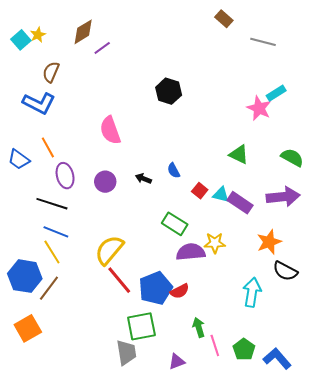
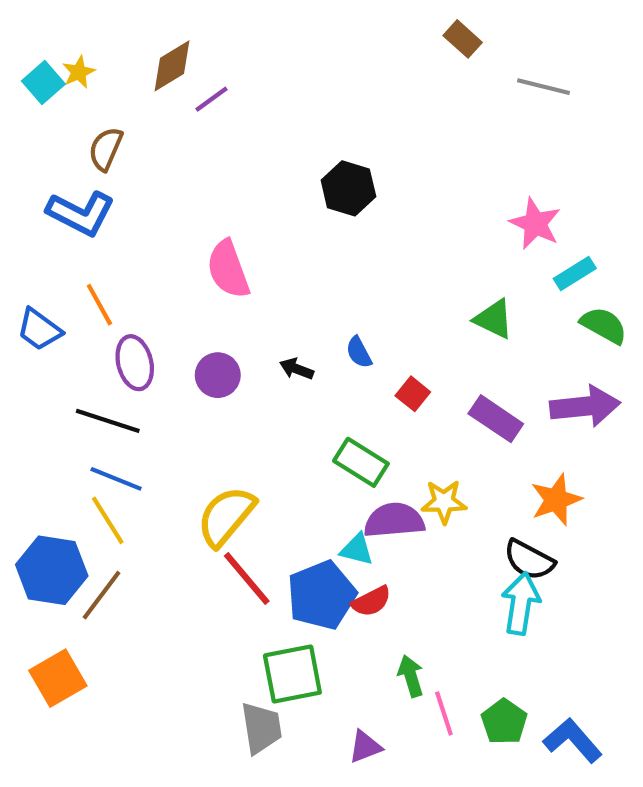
cyan rectangle: (276, 93) -> (575, 273), moved
cyan triangle: (221, 195) -> (357, 549), moved
black semicircle: (285, 271) -> (529, 560), moved

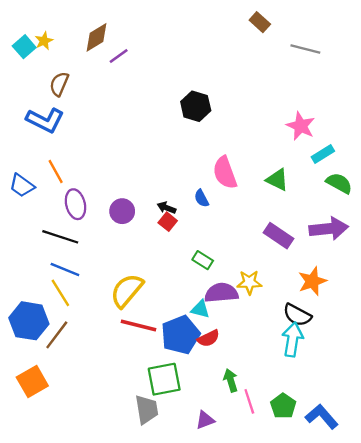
pink semicircle: (228, 269) -> (225, 173), moved
red square: (413, 394) -> (168, 222), moved
green rectangle: (361, 462) -> (203, 260), size x0.7
red line: (247, 579) -> (138, 326), turned -36

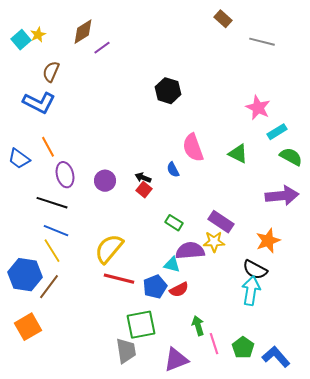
purple rectangle: (279, 236) -> (221, 222), moved
blue pentagon: (180, 335) -> (155, 287), size x0.7
purple triangle: (205, 420) -> (176, 360), size x1.5

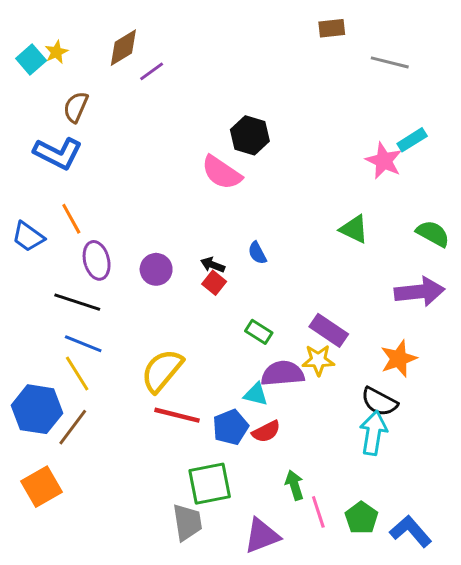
brown rectangle: (223, 19) -> (332, 28), turned -48
cyan rectangle: (277, 132) -> (412, 140), moved
pink semicircle: (193, 148) -> (222, 173), moved, turned -36

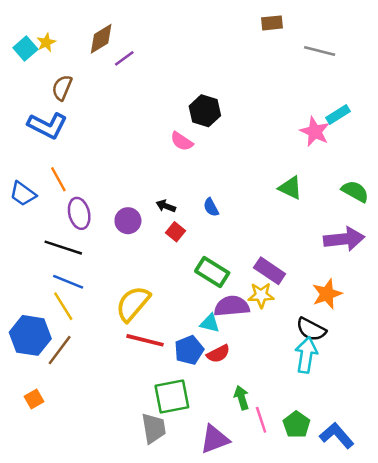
pink semicircle: (222, 173) -> (182, 141), size x0.7
black arrow: (213, 265) -> (166, 206), moved
green rectangle: (259, 332) -> (212, 272), size x1.5
orange square: (41, 487) -> (34, 399), size x0.6

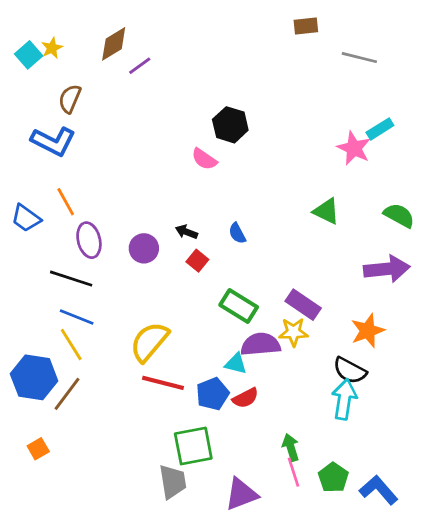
green arrow: (241, 398) -> (291, 447), moved

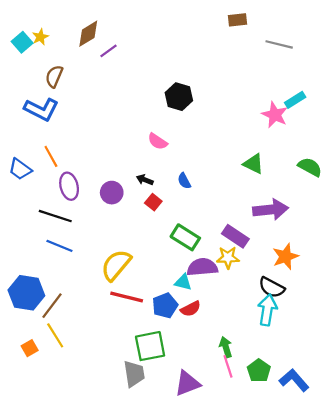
pink semicircle: (204, 159) -> (158, 141), moved
purple arrow: (387, 269) -> (271, 210), moved
yellow line: (71, 344) -> (55, 335), moved

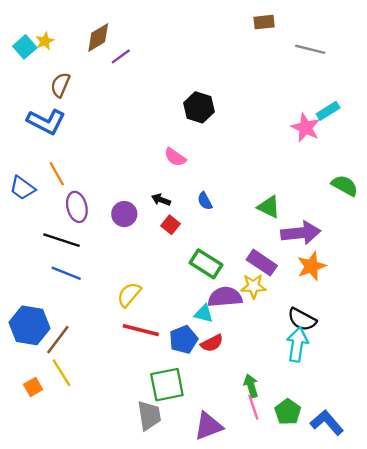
green triangle: (253, 164) -> (269, 207), moved
orange star: (285, 257) -> (311, 266), moved
yellow semicircle: (116, 265) -> (129, 295), size x0.7

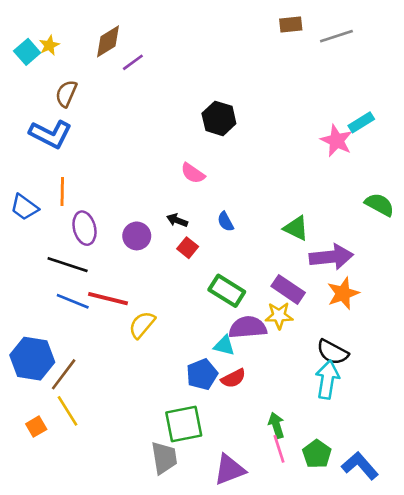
gray line: (310, 49) -> (336, 36), moved, turned -32
orange line: (57, 174) -> (62, 192), turned 30
red line: (141, 330) -> (108, 299), moved

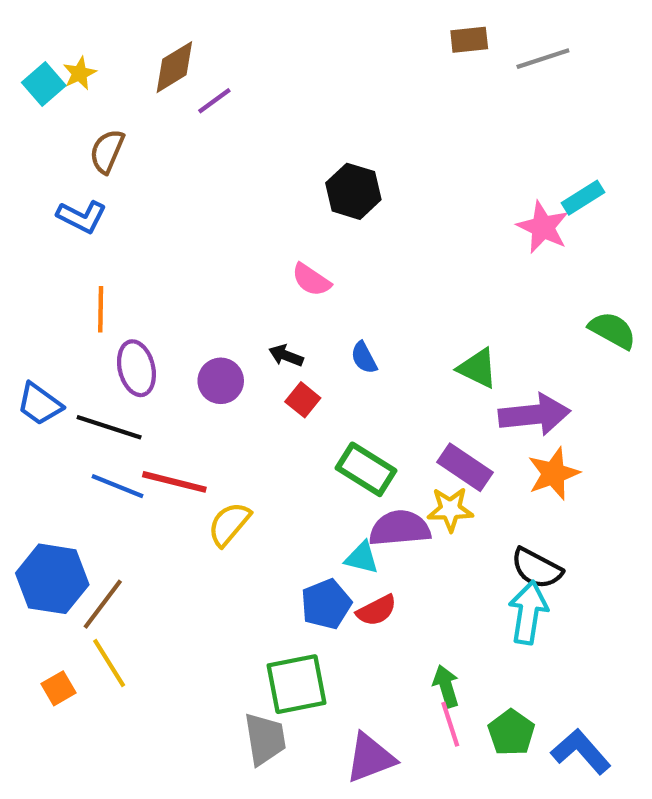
blue L-shape: (51, 134) -> (82, 217), size x0.7
blue trapezoid: (24, 207) -> (40, 404), moved

